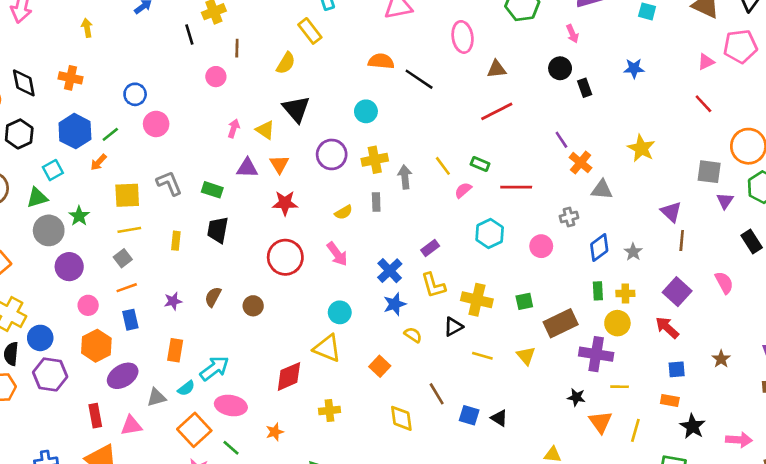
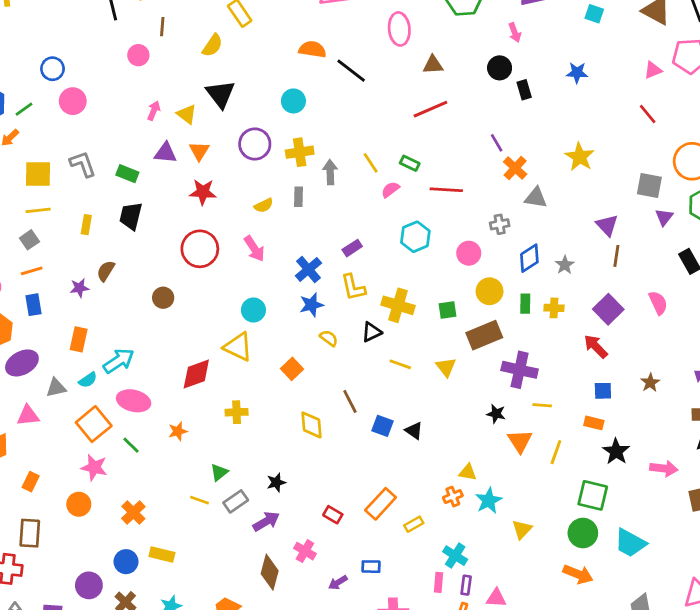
brown semicircle: (213, 297) -> (106, 271), moved
yellow circle: (617, 323) -> (490, 291), moved

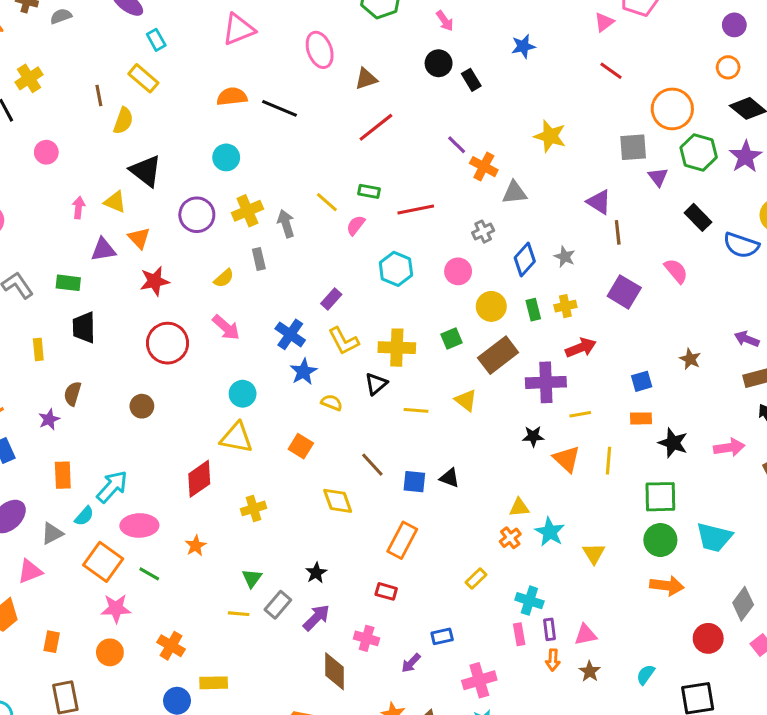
brown line: (162, 27) -> (99, 96), moved
red arrow: (596, 346) -> (581, 348), moved, turned 128
orange rectangle: (381, 504) -> (402, 540), moved

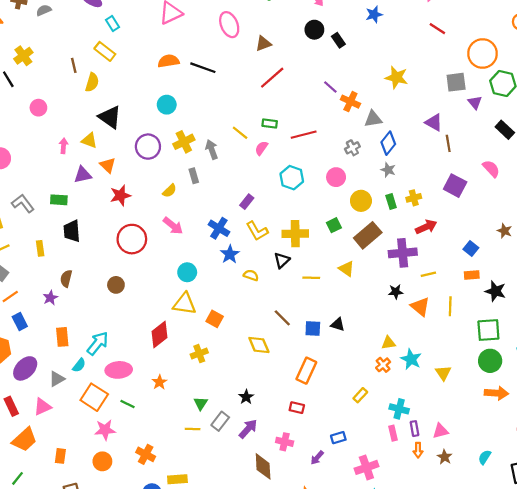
gray star: (565, 257) -> (388, 170), moved
blue diamond: (525, 259) -> (388, 143), moved
blue square: (642, 381) -> (471, 249), turned -32
orange square: (301, 446) -> (215, 319), moved

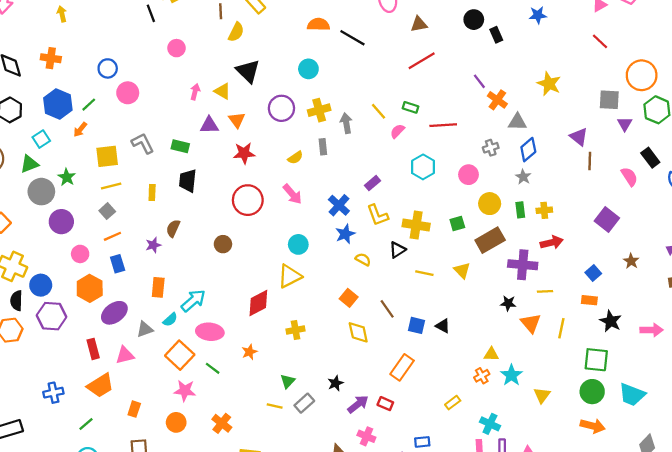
pink semicircle: (491, 169) -> (629, 177), moved
purple square: (455, 186) -> (607, 220), moved
yellow triangle: (185, 304) -> (290, 276), turned -45
orange square: (215, 319) -> (349, 298), moved
purple arrow: (248, 429) -> (358, 404), moved

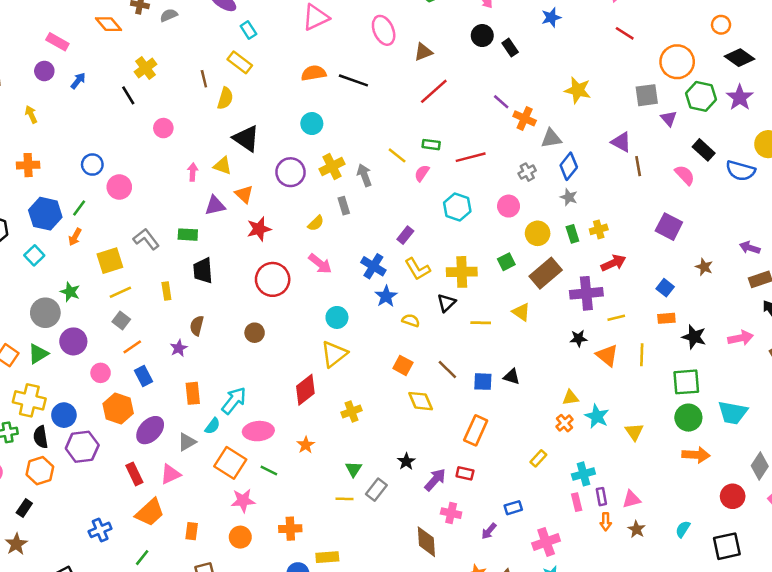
green triangle: (29, 164) -> (38, 354), moved
orange cross: (222, 423) -> (290, 529), turned -30
cyan cross: (490, 424) -> (583, 474), turned -30

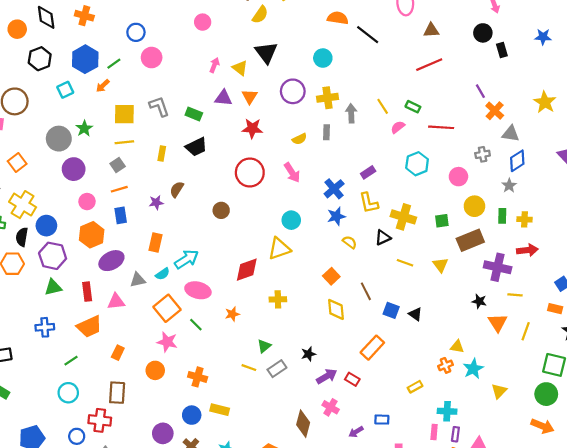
black trapezoid: (203, 271) -> (196, 147), turned -130
green triangle: (38, 354) -> (53, 287), moved

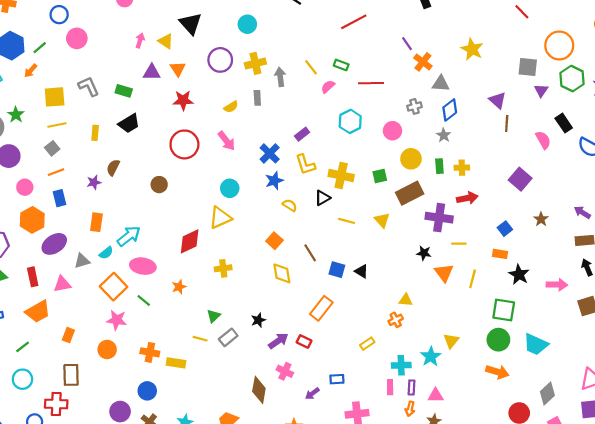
cyan star: (473, 369) -> (431, 357), moved
yellow rectangle: (220, 410) -> (176, 363), moved

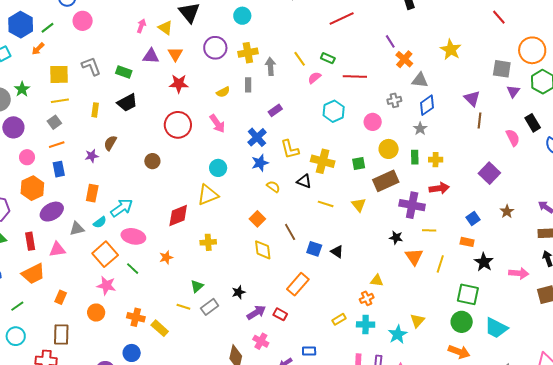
purple rectangle: (302, 134) -> (275, 110), moved
black triangle: (322, 198) -> (304, 181), turned 49
yellow rectangle: (176, 363) -> (160, 328), turned 30
cyan cross: (401, 365) -> (366, 324), moved

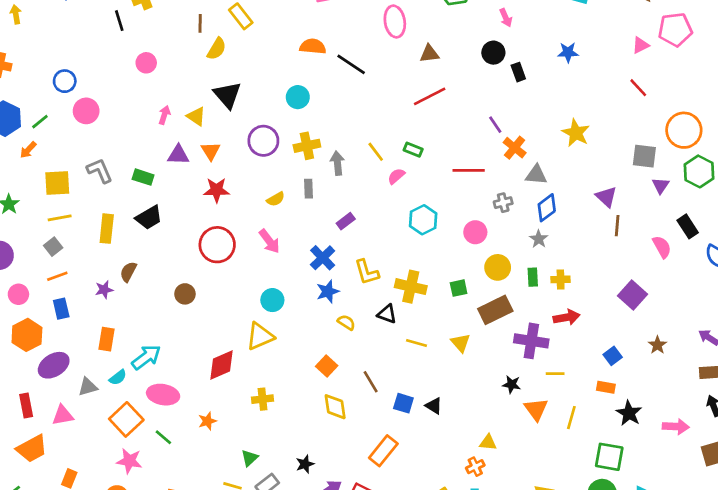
red line: (355, 76) -> (469, 170), moved
yellow rectangle: (95, 110) -> (107, 229), size x1.5

